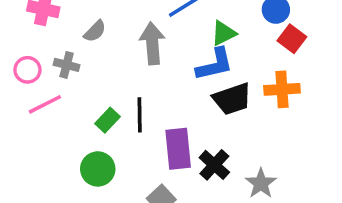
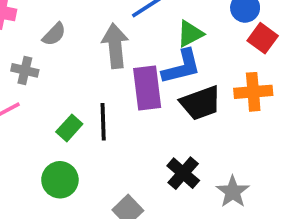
purple rectangle: (178, 149) -> (147, 88), moved

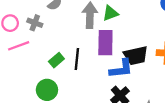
green triangle: (190, 34) -> (110, 13), moved
blue L-shape: (181, 67) -> (121, 69), moved

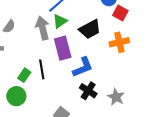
black trapezoid: (136, 56) -> (90, 29), moved
green circle: (47, 90) -> (16, 96), moved

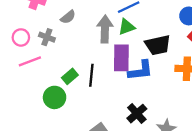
blue L-shape: (83, 67) -> (141, 70), moved

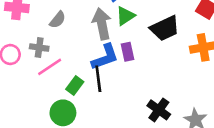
purple rectangle: (121, 58) -> (127, 52), size x0.6
pink line: (30, 61) -> (50, 67), moved
blue L-shape: (141, 70) -> (105, 57), moved

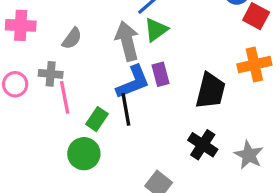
black trapezoid: (165, 28) -> (210, 91), moved, turned -48
pink line: (50, 67) -> (65, 97), turned -65

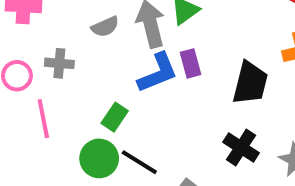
gray semicircle: (72, 38) -> (105, 27), moved, turned 30
pink line: (65, 97) -> (43, 119), moved
black line: (126, 109) -> (139, 162), moved, turned -48

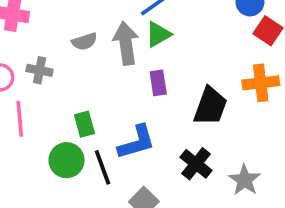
blue L-shape: (158, 73) -> (137, 142), moved
green rectangle: (115, 117) -> (84, 124), turned -55
black line: (139, 162) -> (102, 167), turned 32

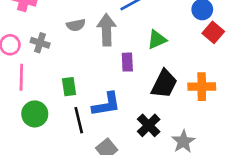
green triangle: (158, 34) -> (157, 40), moved
orange cross: (261, 83) -> (202, 87), moved
green circle: (67, 160) -> (35, 114), moved

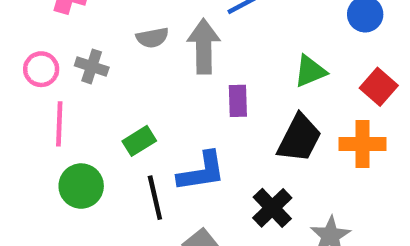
red square: (213, 32) -> (379, 87), moved
green triangle: (157, 40) -> (310, 71), moved
green rectangle: (69, 87) -> (139, 141), turned 66

